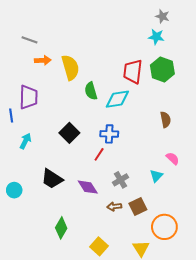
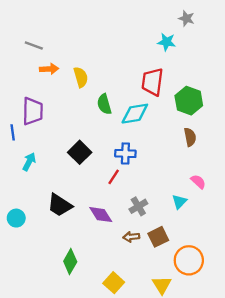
cyan star: (156, 37) -> (167, 42), moved
yellow semicircle: (70, 67) -> (81, 77), size x0.7
green hexagon: (162, 69) -> (189, 101), moved

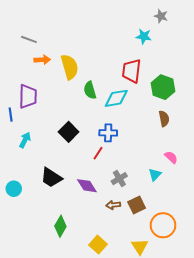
yellow semicircle: (81, 77) -> (70, 67), size x1.4

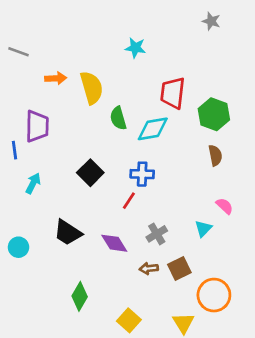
cyan star: (144, 36) -> (135, 48), moved
gray line: (29, 39) -> (18, 52), moved

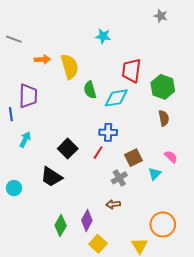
black square: (90, 173) -> (68, 149), moved
purple diamond: (114, 243) -> (87, 220), moved, turned 60
brown square: (179, 268) -> (133, 158), moved

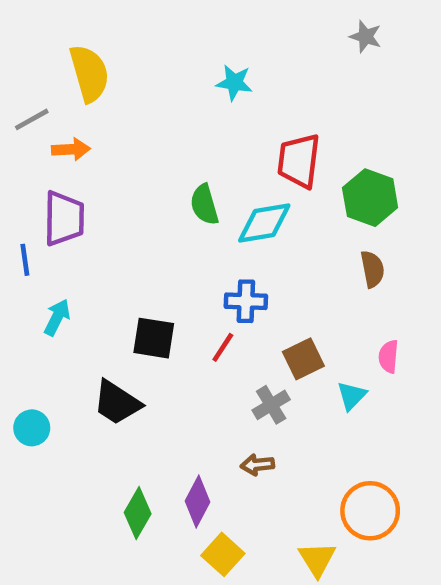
gray line: (14, 39) -> (32, 119), moved, turned -49
orange arrow: (42, 59) -> (71, 149), moved
yellow semicircle: (70, 67) -> (89, 73), moved
black square: (68, 149) -> (154, 338), turned -36
pink semicircle: (171, 157) -> (389, 357), turned -128

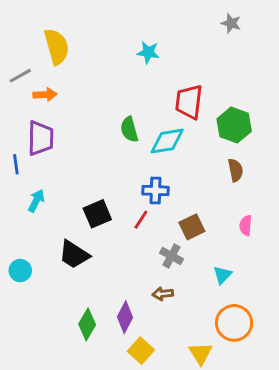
black square: (154, 338) -> (97, 214), turned -32
cyan triangle: (352, 396) -> (222, 275), moved
gray cross: (271, 405) -> (171, 256), turned -30

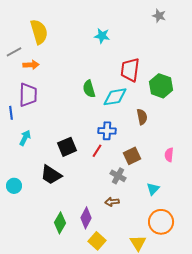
brown semicircle: (235, 170) -> (142, 117), moved

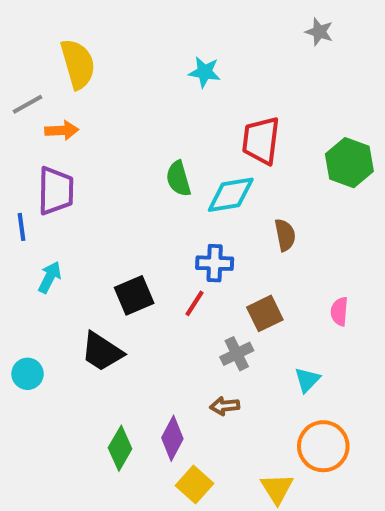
green hexagon: (161, 86) -> (349, 163), moved
gray cross: (118, 176) -> (237, 354), turned 35

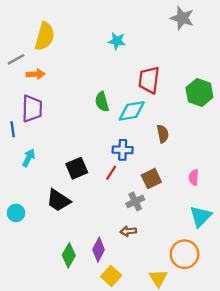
gray star: (319, 32) -> (182, 18), size x1.5
yellow semicircle: (78, 64) -> (45, 36), turned 32
cyan triangle: (307, 380) -> (201, 216), moved, size x1.5

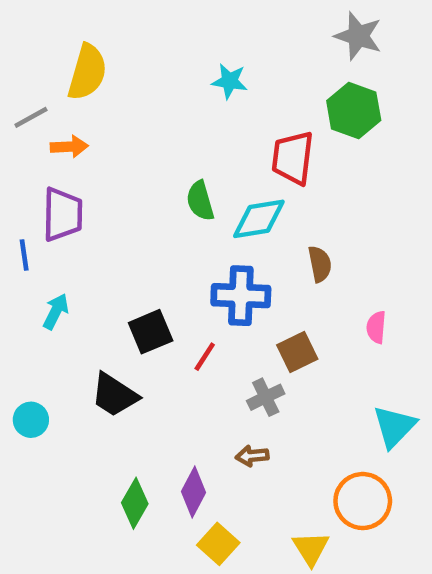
green hexagon: (199, 93) -> (354, 111), moved
blue cross: (123, 150) -> (241, 296), size x1.4
red line: (111, 173) -> (205, 357), moved
pink semicircle: (194, 177) -> (376, 327), moved

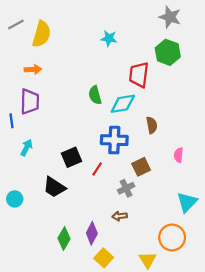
gray line: (31, 117) -> (16, 24), moved

